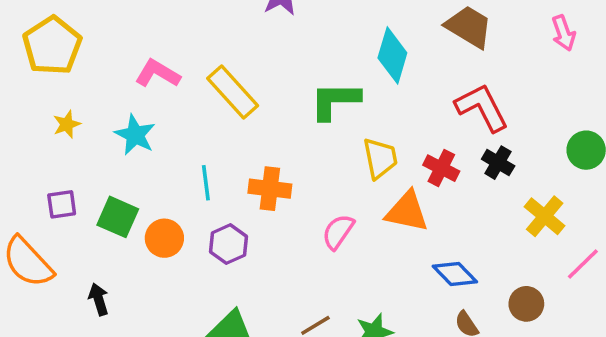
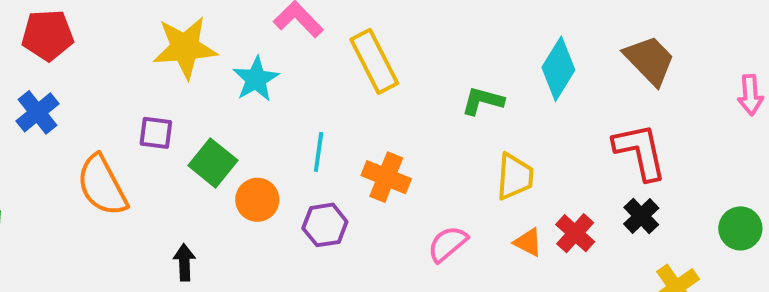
green L-shape: (335, 101) -> (483, 101), size x0.7
yellow star: (67, 124) -> (185, 48), size x2.0
red cross: (441, 168) -> (575, 233), moved
orange triangle: (407, 212) -> (528, 242), size x0.6
black arrow: (99, 299) -> (184, 262), moved

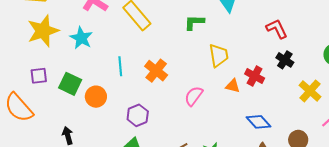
red L-shape: (640, 152) -> (277, 29), size x0.7
orange cross: (386, 177) -> (156, 71), turned 30
purple hexagon: (325, 225) -> (138, 115), moved

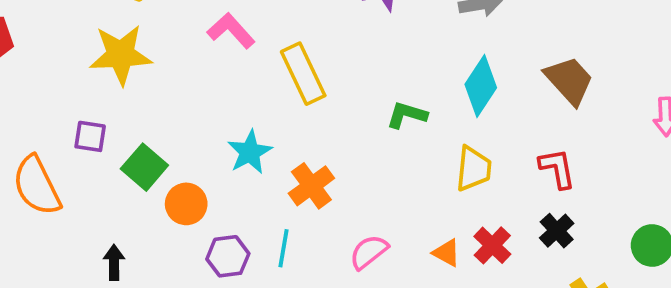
cyan star: (81, 38) -> (250, 152), moved
yellow trapezoid: (219, 55) -> (473, 169), moved
cyan line: (120, 66) -> (283, 248), moved
purple hexagon: (138, 115) -> (228, 256), moved

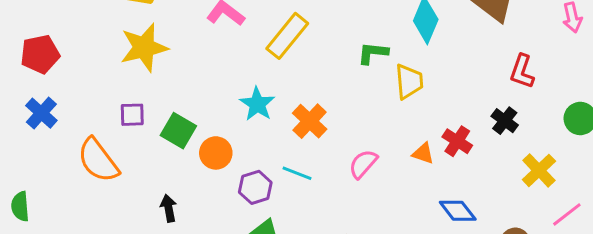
yellow rectangle: (303, 74) -> (287, 36), turned 75
red L-shape: (557, 168) -> (522, 71), moved, turned -140
yellow trapezoid: (473, 169) -> (409, 81), moved
cyan line: (283, 248) -> (297, 173), turned -68

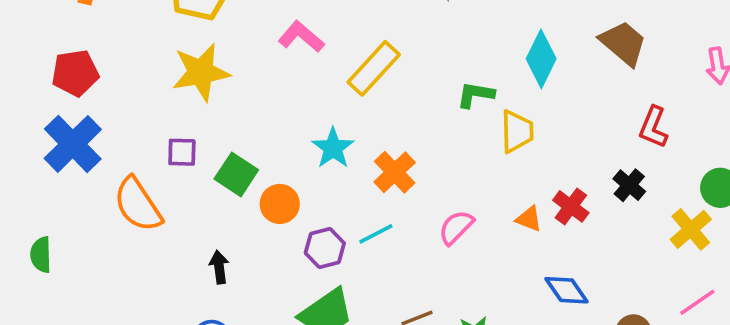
blue cross: (41, 113) -> (73, 144), size x1.5
yellow cross: (539, 170) -> (691, 229), moved
cyan line: (297, 173) -> (376, 234), turned -52

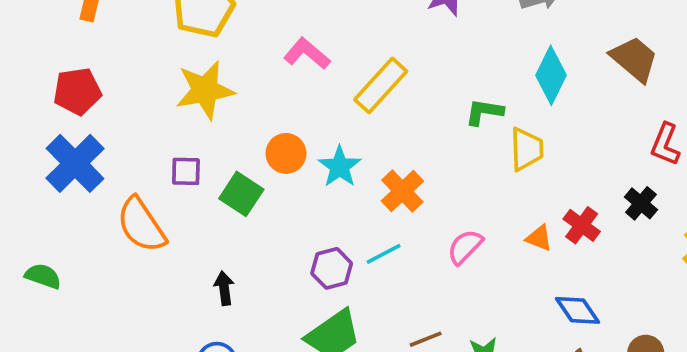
orange circle: (280, 204) -> (286, 153), moved
green semicircle: (41, 255) -> (43, 276), turned 111

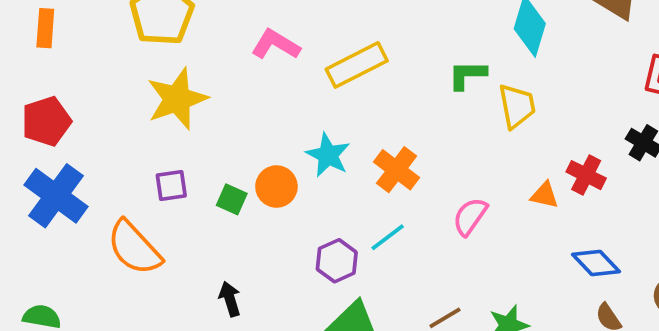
yellow rectangle: (381, 85) -> (357, 65), turned 30
orange circle: (286, 153) -> (276, 187), moved
green square: (241, 194) -> (232, 199), size x0.7

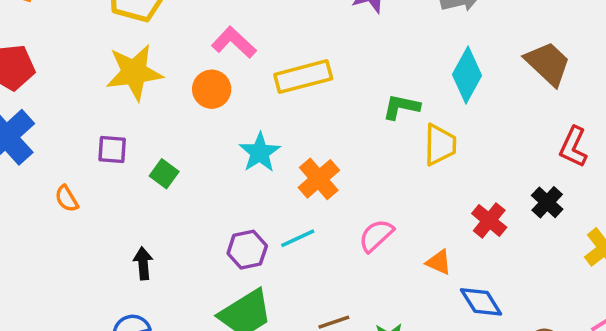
orange circle: (276, 187) -> (212, 89), moved
orange triangle: (545, 195) -> (439, 262), moved
orange semicircle: (134, 248) -> (67, 199), size x0.5

